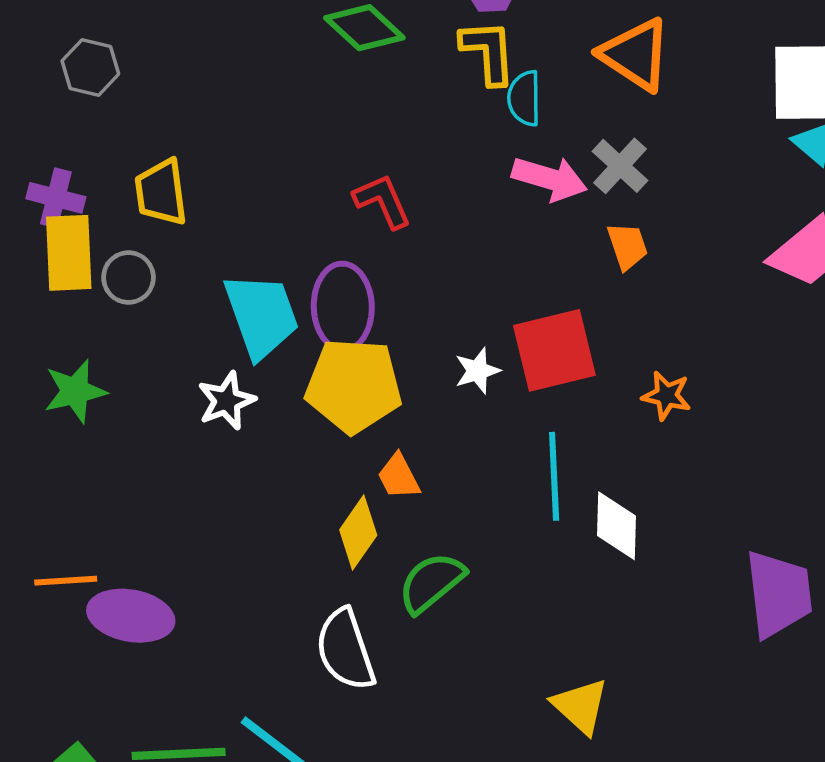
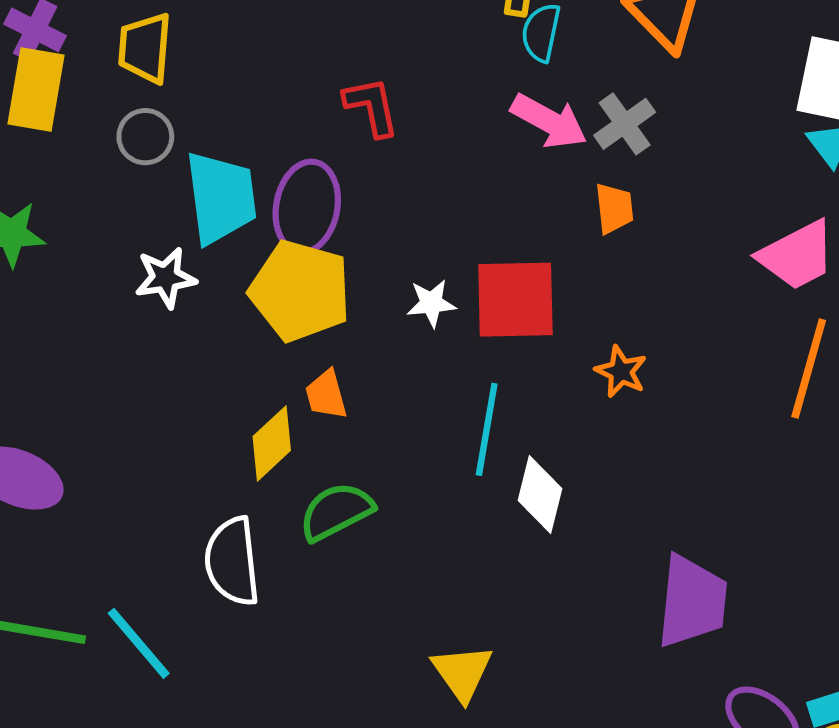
gray circle: (128, 278) -> (145, 137), moved

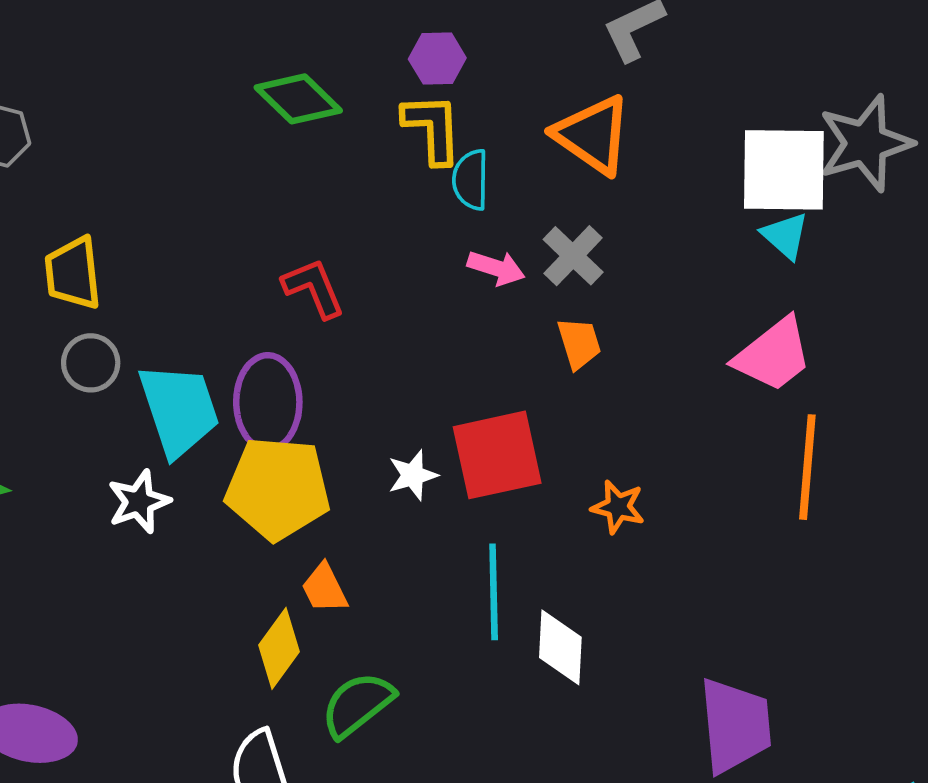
pink arrow: (549, 121) -> (496, 268), size x0.7

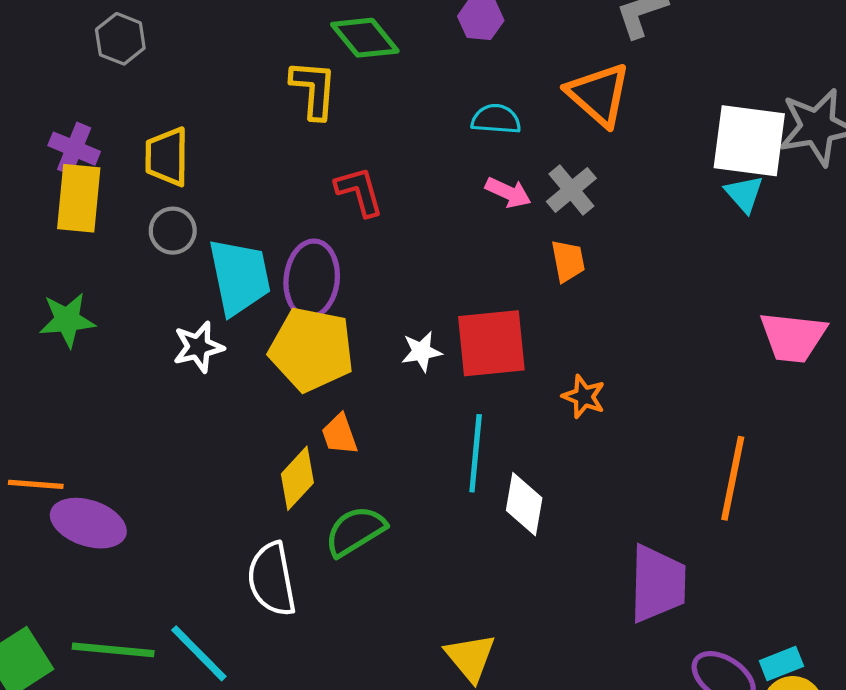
yellow L-shape: (432, 128) -> (314, 89), moved
cyan semicircle: (471, 180) -> (496, 119), turned 87
pink trapezoid: (773, 355) -> (793, 337), moved, turned 38
orange line: (807, 467) -> (733, 478), moved

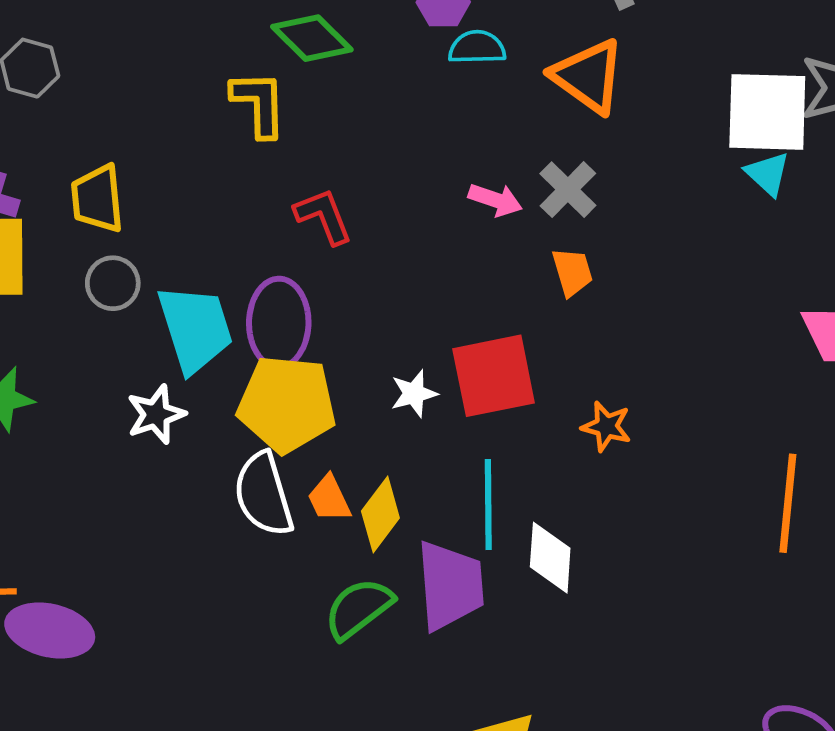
cyan semicircle: (496, 119) -> (477, 47), moved
yellow diamond: (297, 478) -> (380, 514), moved
white semicircle: (272, 579) -> (264, 494), moved
purple trapezoid: (658, 584) -> (450, 586), moved

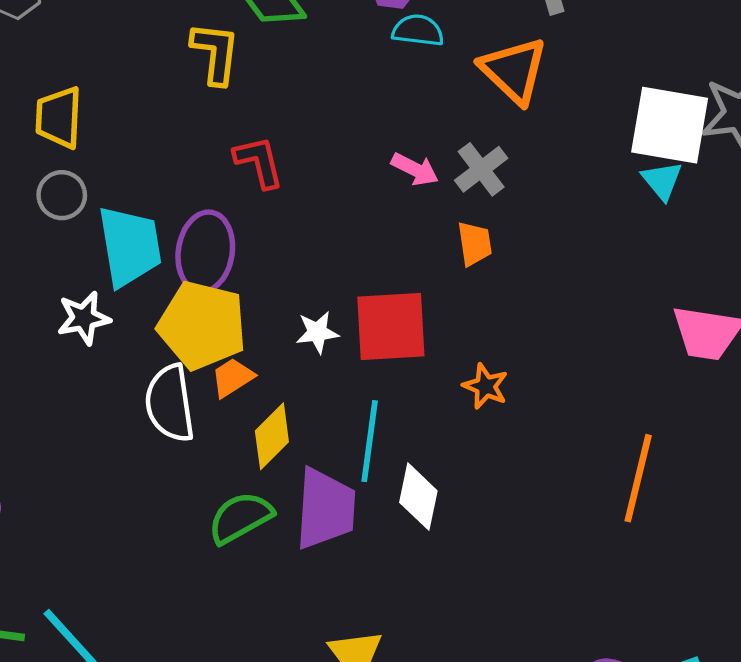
orange trapezoid: (329, 499) -> (232, 378), moved, turned 75

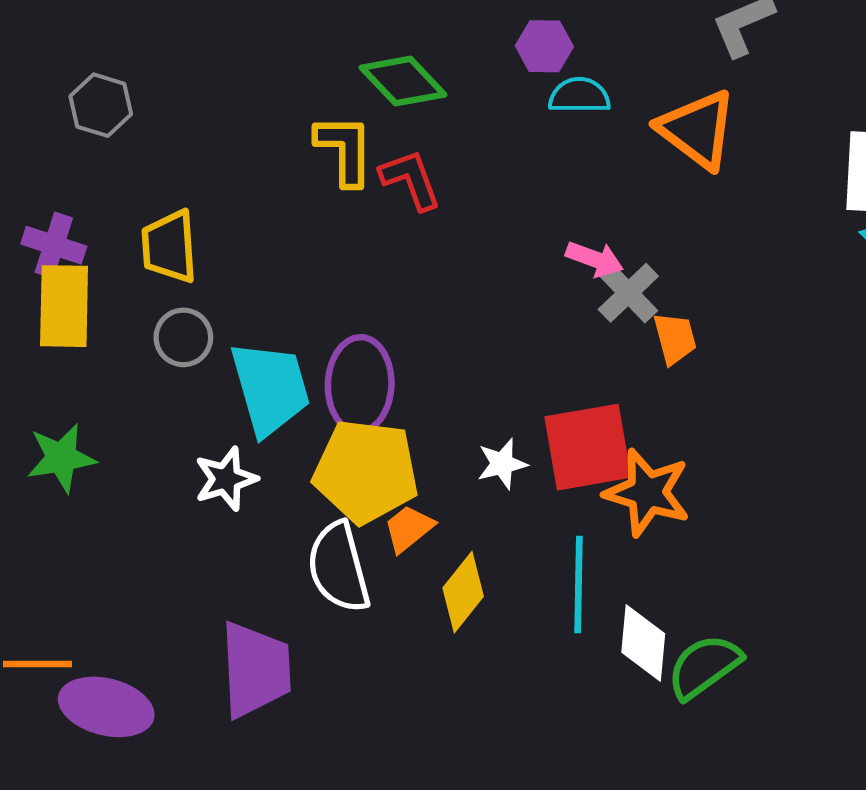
red L-shape: (259, 162) -> (411, 180), moved
gray cross: (481, 169) -> (628, 293), moved
orange star: (485, 386) -> (647, 493), moved, size x1.6
purple trapezoid: (325, 509) -> (255, 670), moved
green semicircle: (240, 518) -> (704, 666), moved

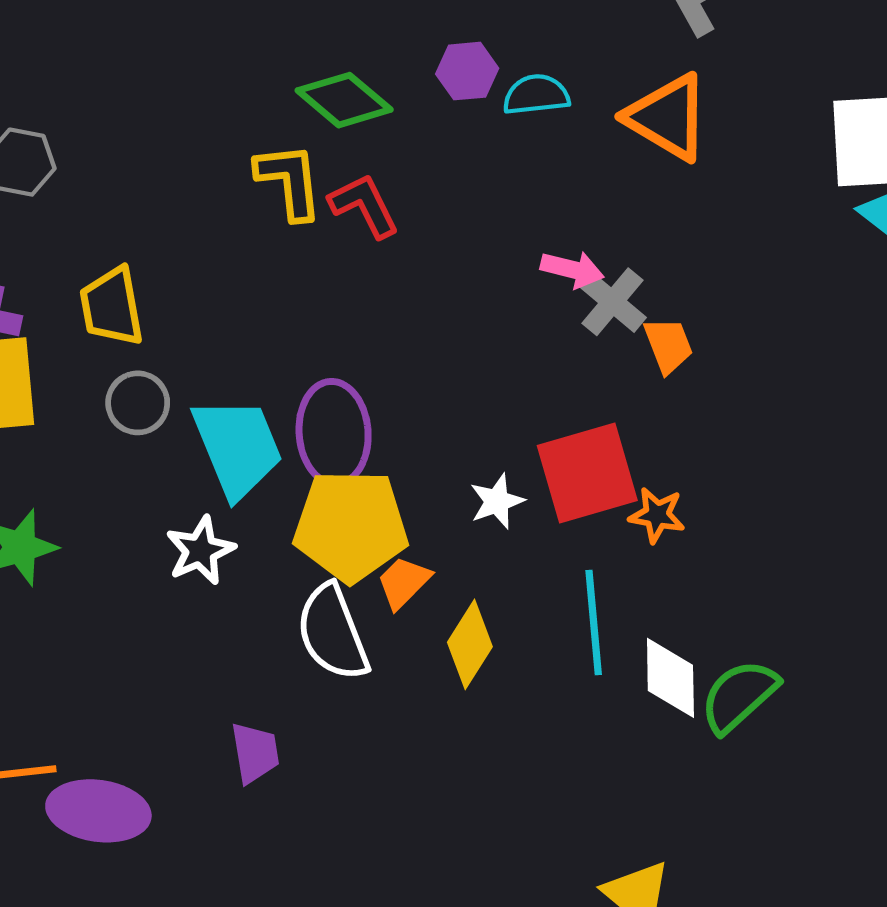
purple hexagon: (544, 46) -> (467, 71), moved
orange star: (647, 493) -> (657, 515), size x0.6
purple trapezoid: (255, 670) -> (255, 753), size x0.6

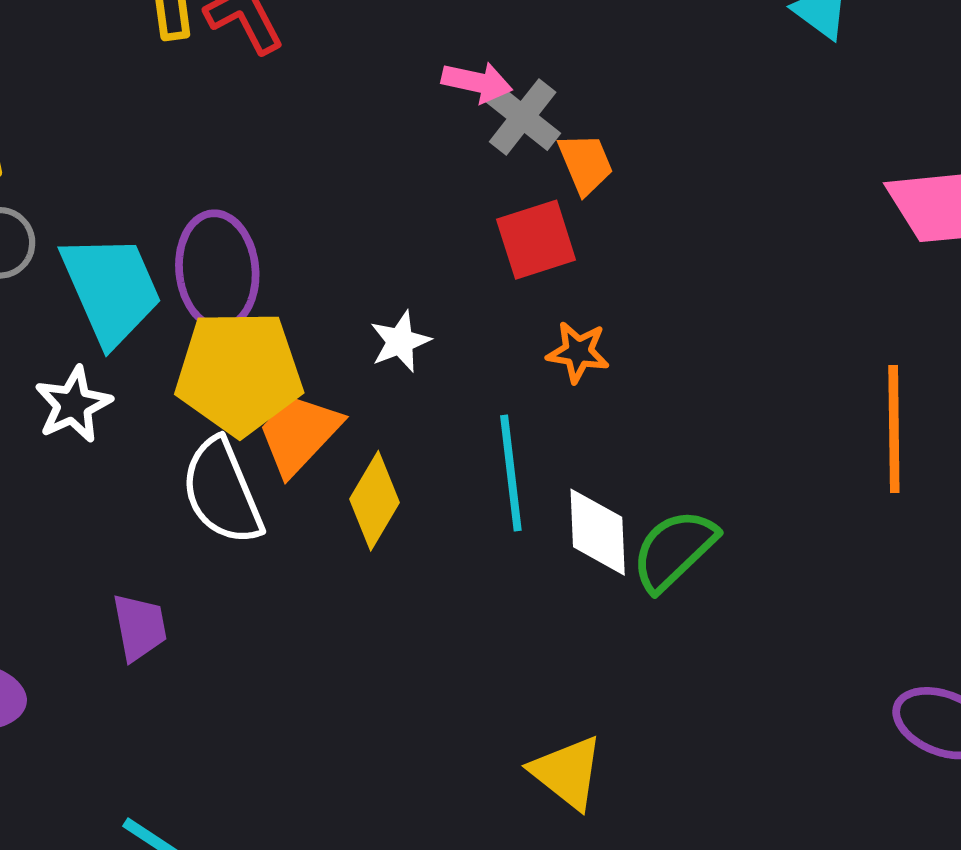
red square: (587, 473) -> (536, 240), moved, size x0.7
orange trapezoid: (404, 582) -> (299, 434), size x1.4

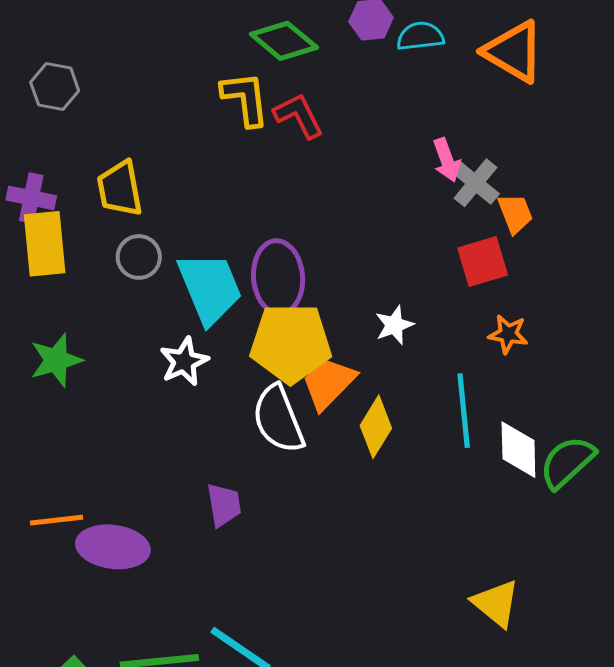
pink arrow: (477, 82) -> (447, 160), turned 57

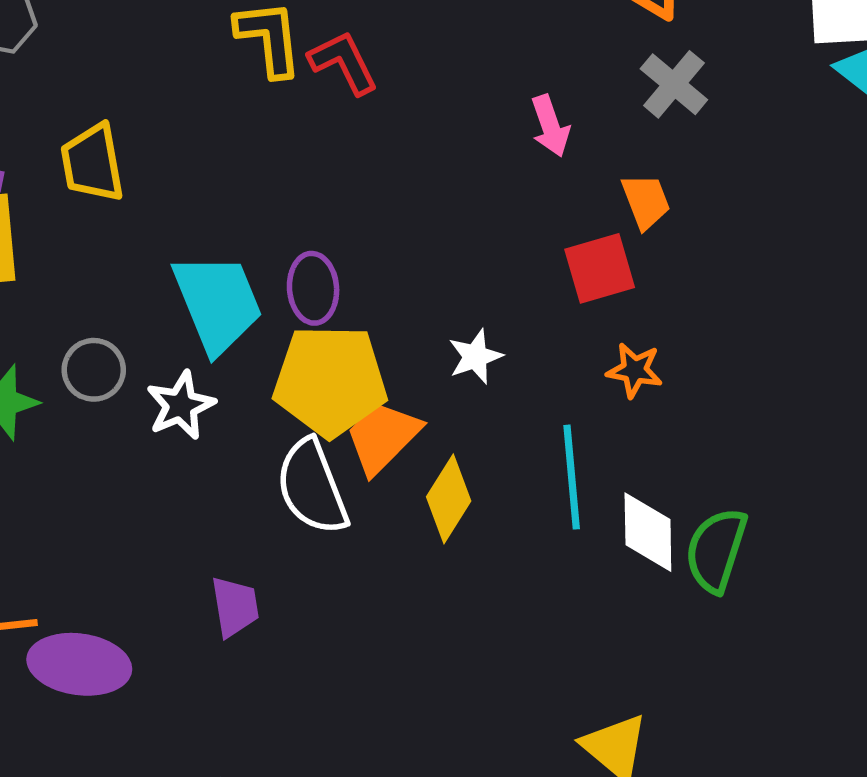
gray cross: (475, 183) -> (674, 84), moved
gray circle: (139, 257) -> (94, 370), moved
purple ellipse: (278, 277) -> (313, 288), size x0.7
green semicircle: (567, 462) -> (716, 550), turned -30

